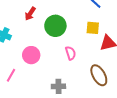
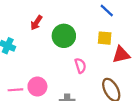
pink circle: (31, 55) -> (37, 87), moved
pink line: (11, 75) -> (15, 90), turned 56

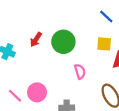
red arrow: (36, 23) -> (36, 40), moved
pink line: (15, 90) -> (15, 96), turned 48

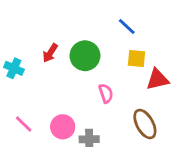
blue line: (106, 16) -> (127, 26), moved
pink circle: (37, 92) -> (63, 127), moved

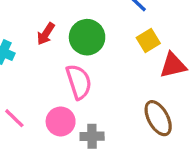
yellow square: (137, 59) -> (148, 40), turned -36
pink semicircle: (106, 93) -> (79, 82), moved, size x1.5

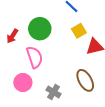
red arrow: (46, 34) -> (12, 36), moved
gray cross: (92, 136) -> (54, 92), moved, turned 32

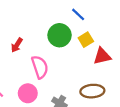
green circle: (40, 29) -> (60, 35), moved
brown ellipse: (85, 80) -> (92, 91), turned -65

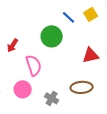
yellow square: (86, 40) -> (91, 14), moved

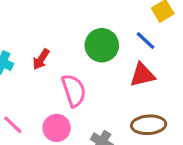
blue line: (69, 17) -> (145, 41), moved
red triangle: (91, 55) -> (142, 75), moved

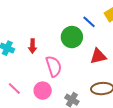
blue line: (145, 41) -> (89, 22), moved
red arrow: (41, 59) -> (32, 46), turned -32

